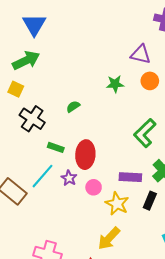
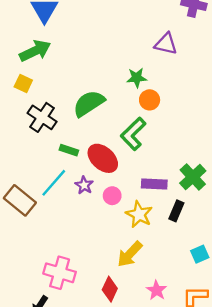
orange circle: (150, 81) -> (150, 100), moved
green semicircle: (73, 106) -> (89, 103), size x2.0
green L-shape: (145, 133) -> (133, 134), moved
red ellipse: (85, 155) -> (103, 158), turned -52

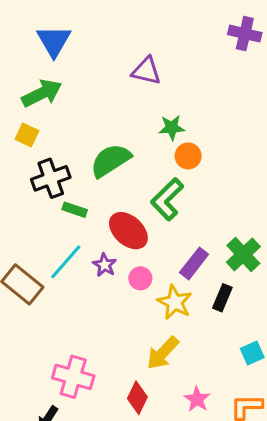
purple triangle: (166, 44) -> (146, 71), moved
black cross: (42, 117) -> (51, 178), turned 36
green rectangle: (69, 150) -> (75, 210), moved
purple rectangle: (154, 184) -> (194, 263), turned -55

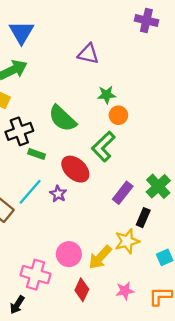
purple cross: (245, 34) -> (146, 20), moved
green semicircle: (110, 160) -> (62, 118), turned -104
pink circle: (140, 278) -> (69, 254), moved, size x1.5
yellow star: (175, 302) -> (127, 241), moved, turned 30
pink star: (197, 399) -> (125, 291), turned 30

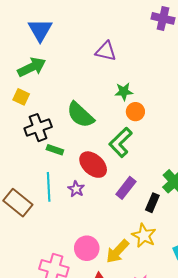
cyan line: (30, 192) -> (49, 187), turned -44
purple rectangle: (123, 193) -> (126, 188), moved
black rectangle: (143, 218) -> (152, 203), moved
yellow star: (127, 241) -> (144, 236), turned -30

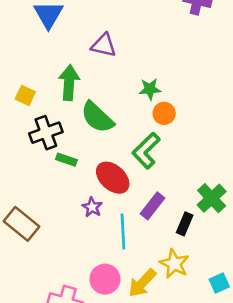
purple triangle: (106, 51) -> (104, 45), moved
green arrow: (32, 67) -> (69, 83), moved, turned -60
cyan line: (49, 187) -> (123, 232), moved

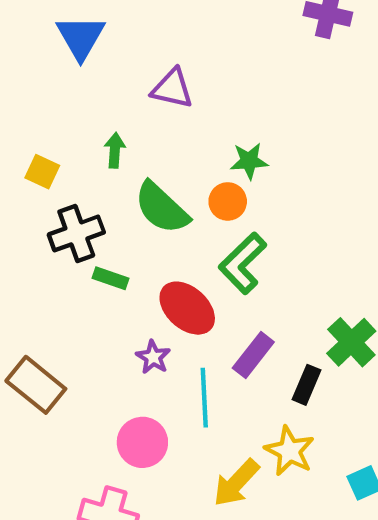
green arrow: (69, 83) -> (115, 150), size x0.6
orange circle: (164, 113) -> (228, 201), moved
pink circle: (105, 279) -> (142, 442), moved

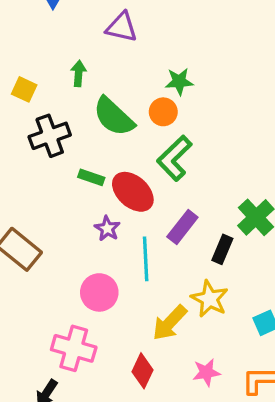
green rectangle: (110, 278) -> (91, 177), moved

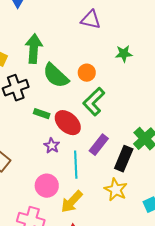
purple triangle: (122, 27) -> (91, 20), moved
green arrow: (79, 73) -> (34, 49), size x1.8
green star: (179, 81) -> (124, 54), moved
black rectangle: (222, 249) -> (124, 159), size x1.4
yellow arrow: (170, 323) -> (72, 202), moved

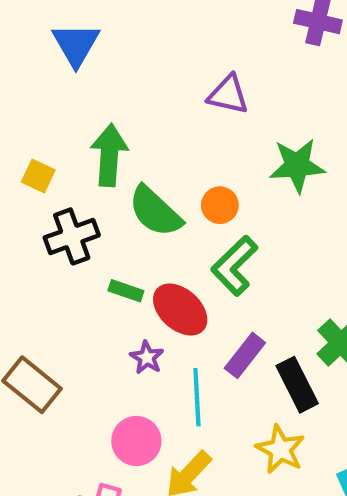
green star: (124, 54) -> (297, 166), size x1.5
black rectangle: (124, 159) -> (297, 385), turned -50

